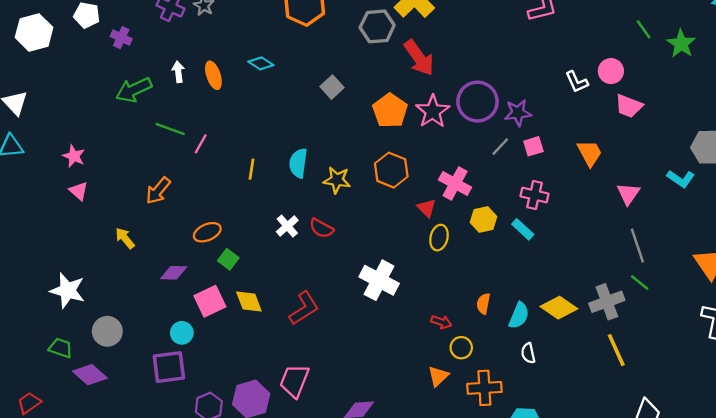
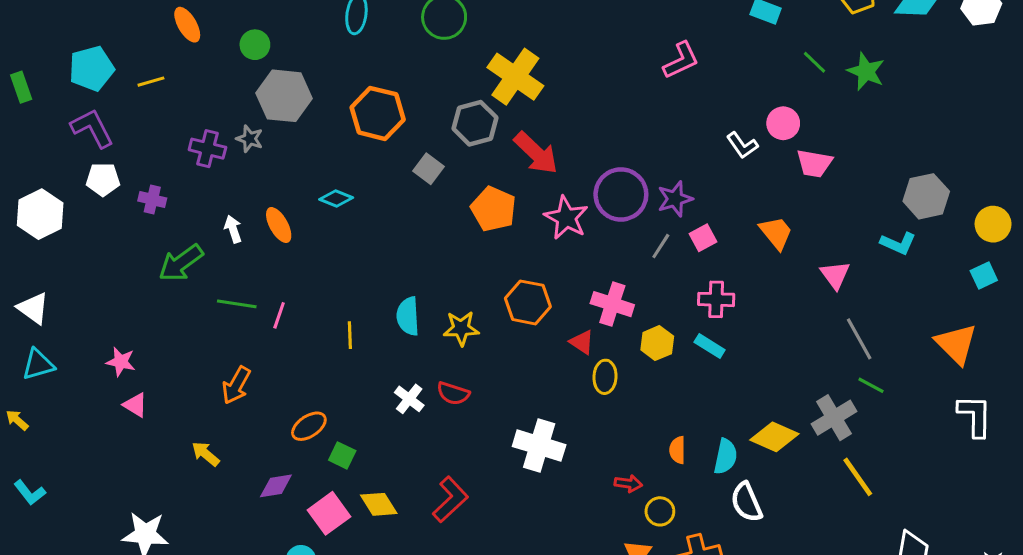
gray square: (332, 87) -> (429, 169), moved
orange pentagon: (390, 111) -> (493, 209), moved
white semicircle: (528, 353) -> (746, 502), size x1.5

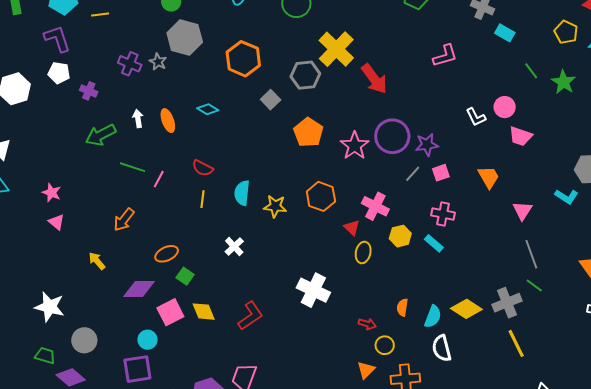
red arrow: (536, 153) -> (374, 79), moved
red semicircle: (453, 393) -> (203, 168), moved
purple diamond: (276, 486) -> (139, 289), size x1.4

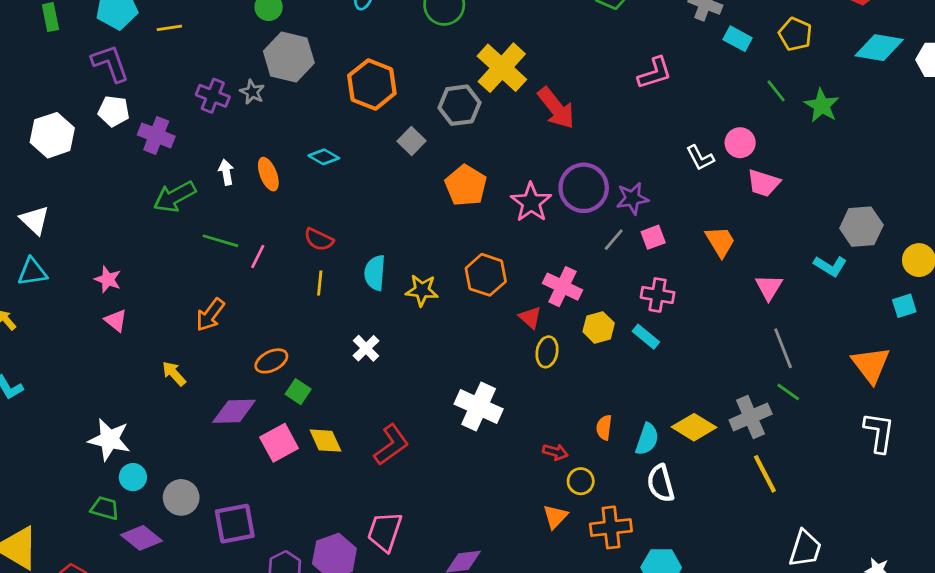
yellow pentagon: (566, 32) -> (795, 34), moved
purple cross: (89, 91) -> (156, 135), size x1.4
gray circle: (84, 340) -> (181, 497), moved
cyan circle: (148, 340) -> (133, 477), moved

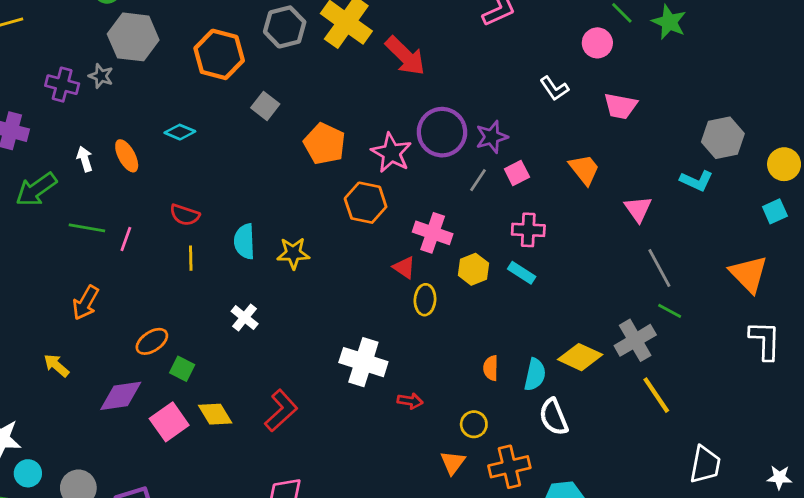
gray hexagon: (459, 105) -> (285, 27), moved
pink circle: (740, 143) -> (597, 43), moved
orange hexagon: (486, 275) -> (366, 203), moved
red arrow: (555, 452) -> (410, 401), moved

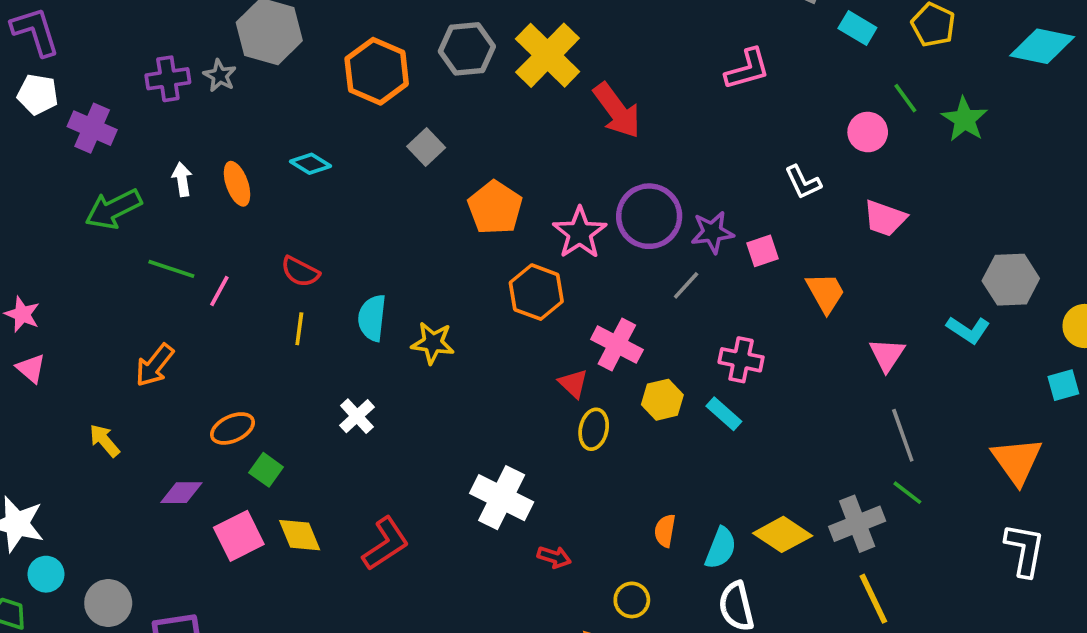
purple cross: (62, 85) -> (168, 79), turned -32
pink square: (517, 173) -> (762, 251), moved
purple diamond: (121, 396) -> (181, 493), size x0.7

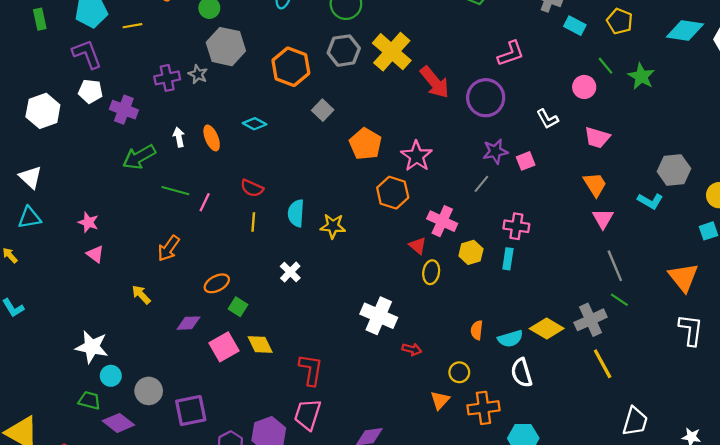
purple circle: (649, 216) -> (486, 98), moved
orange trapezoid: (826, 293) -> (595, 184), moved
cyan rectangle: (724, 414) -> (508, 259), turned 60
red L-shape: (386, 544) -> (311, 370), moved, turned -44
cyan semicircle: (721, 548) -> (510, 339), turned 55

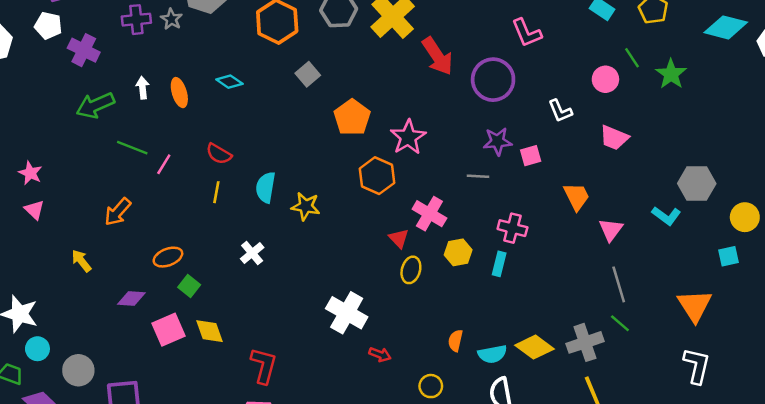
pink L-shape: (511, 54) -> (527, 33), turned 80
gray line: (481, 184) -> (478, 176), turned 48
orange trapezoid: (595, 184) -> (576, 197), moved

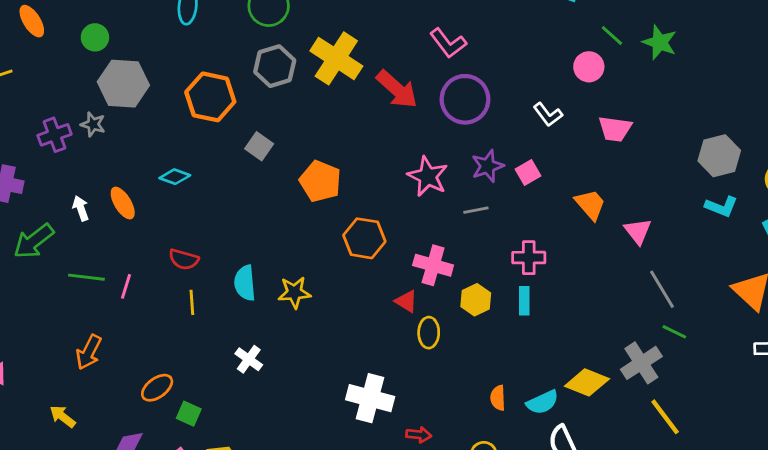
pink L-shape: (527, 33) -> (448, 43), moved
pink star: (408, 137) -> (428, 176), moved
cyan L-shape: (666, 216) -> (721, 207), moved

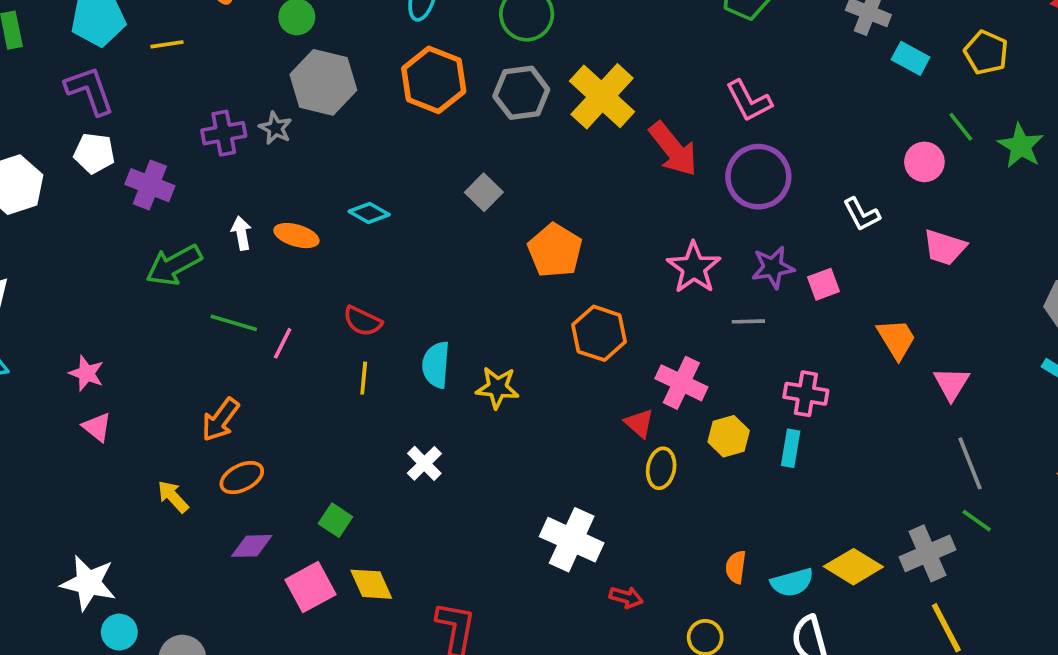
orange hexagon: (210, 97) -> (434, 80), moved
orange ellipse: (123, 203) -> (296, 236), turned -52
orange ellipse: (157, 388) -> (242, 478), moved

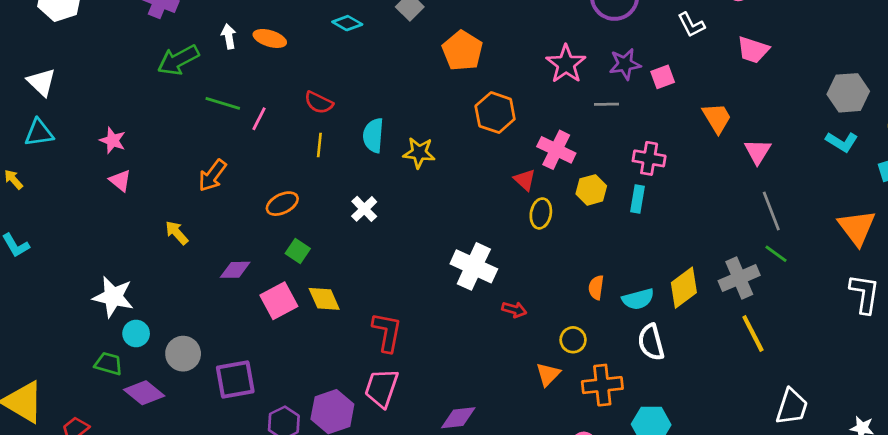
cyan diamond: (369, 213) -> (347, 23), moved
orange ellipse: (242, 478) -> (282, 204), moved
yellow diamond: (853, 567) -> (684, 288), turned -69

